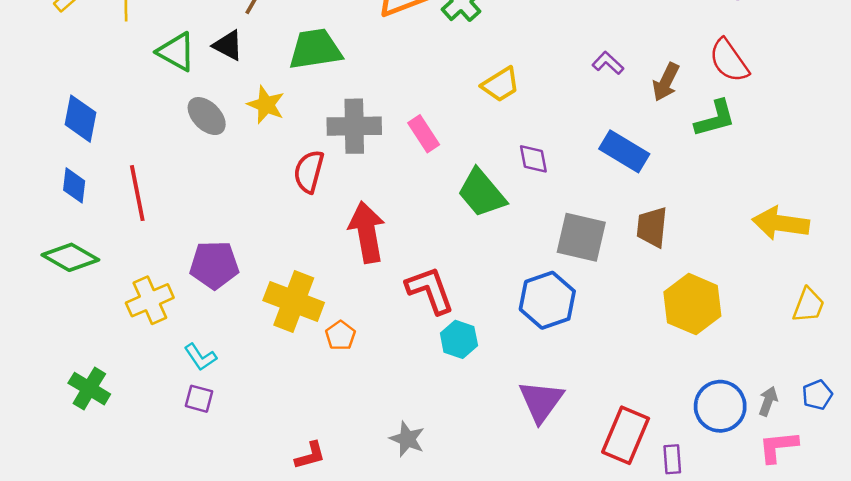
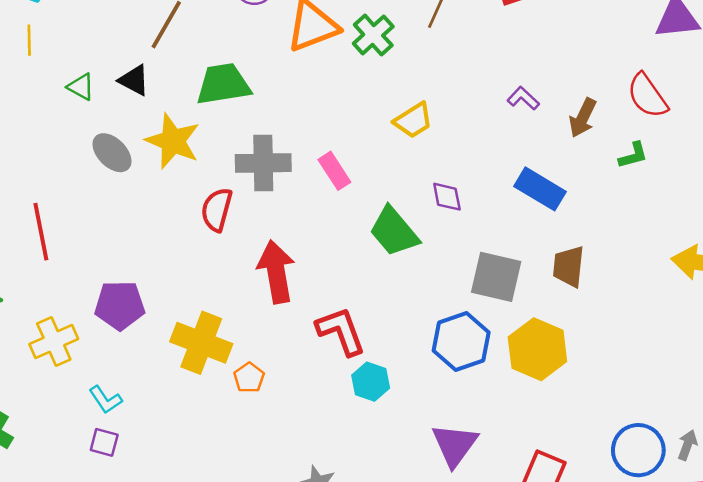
green triangle: (176, 52) -> (81, 87), size x0.7
yellow star: (266, 105) -> (173, 141), size x1.4
green L-shape: (715, 119) -> (633, 155), size x0.7
yellow hexagon: (692, 304) -> (537, 349), moved

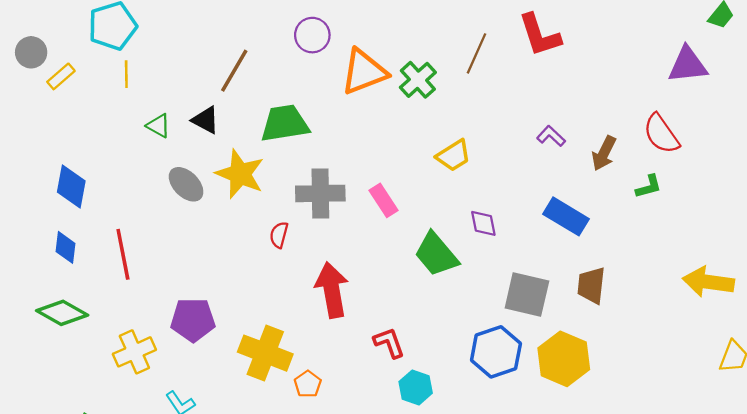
yellow line: (29, 40) -> (126, 74), moved
red semicircle: (217, 210) -> (279, 235), size x0.7
red L-shape: (341, 331) -> (389, 343), size x0.7

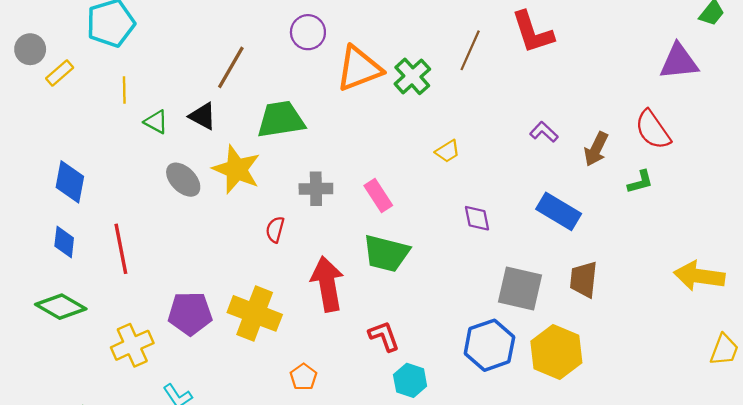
yellow line: (126, 74) -> (124, 90), moved
yellow trapezoid: (453, 156) -> (447, 151), size x0.7
gray cross: (320, 193) -> (316, 189), size x0.7
green trapezoid: (436, 254) -> (386, 253), moved, turned -36
yellow cross: (265, 353) -> (255, 313), moved

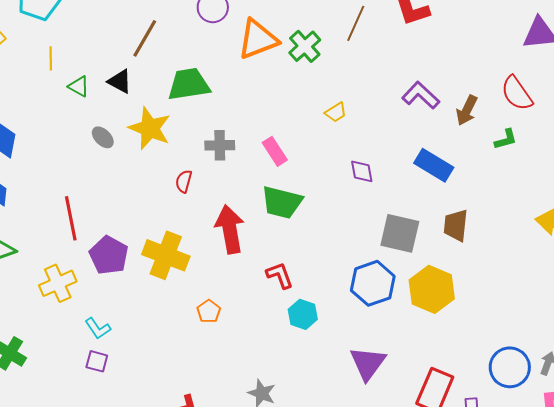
purple L-shape: (544, 132) -> (421, 95), size x1.5
gray ellipse: (183, 180) -> (103, 137), size x0.7
red line: (121, 249) -> (71, 218), moved
purple pentagon: (190, 313) -> (109, 255), turned 30

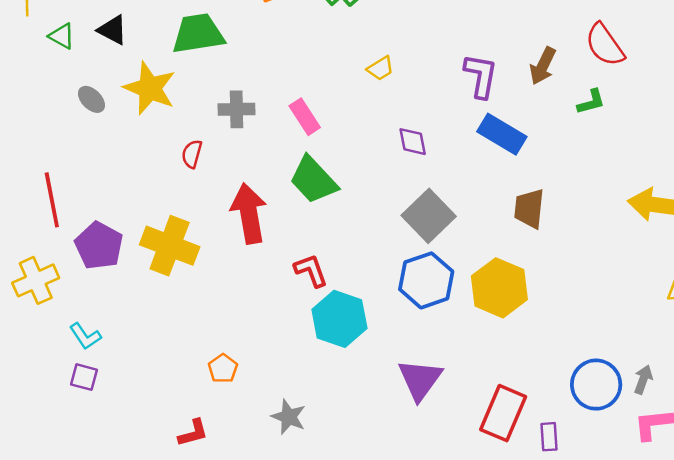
purple L-shape: (421, 95) -> (481, 76), moved, turned 57
green trapezoid: (282, 202) -> (313, 180), turned 33
gray square: (400, 233) -> (429, 216), moved, turned 33
orange pentagon: (209, 311) -> (223, 368), moved
cyan hexagon: (303, 314) -> (339, 319), size x1.5

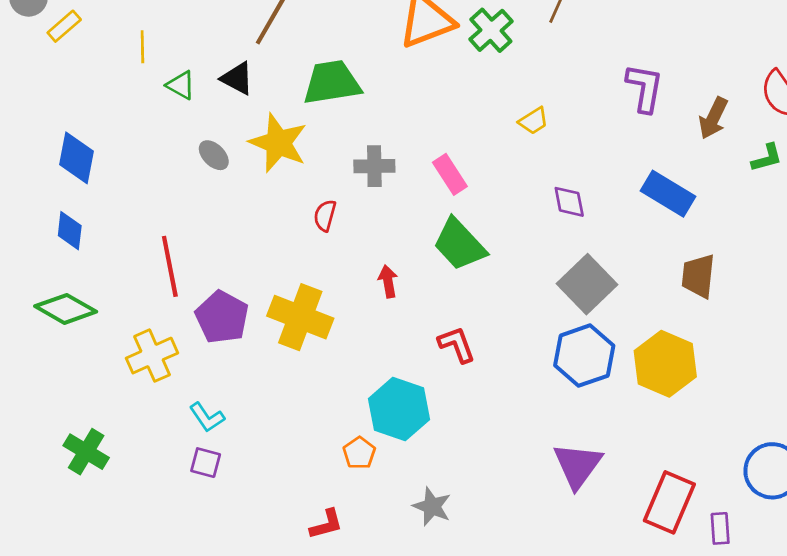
purple L-shape: (481, 76) -> (645, 88), moved
red arrow: (249, 213) -> (388, 281), size x0.5
cyan hexagon: (339, 319) -> (399, 409), moved

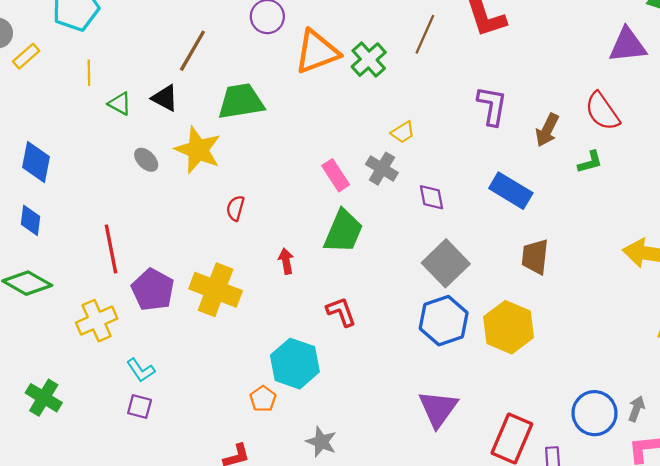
gray cross: (374, 166) -> (382, 169), moved, turned 32
green trapezoid: (459, 244) -> (343, 231), turned -114

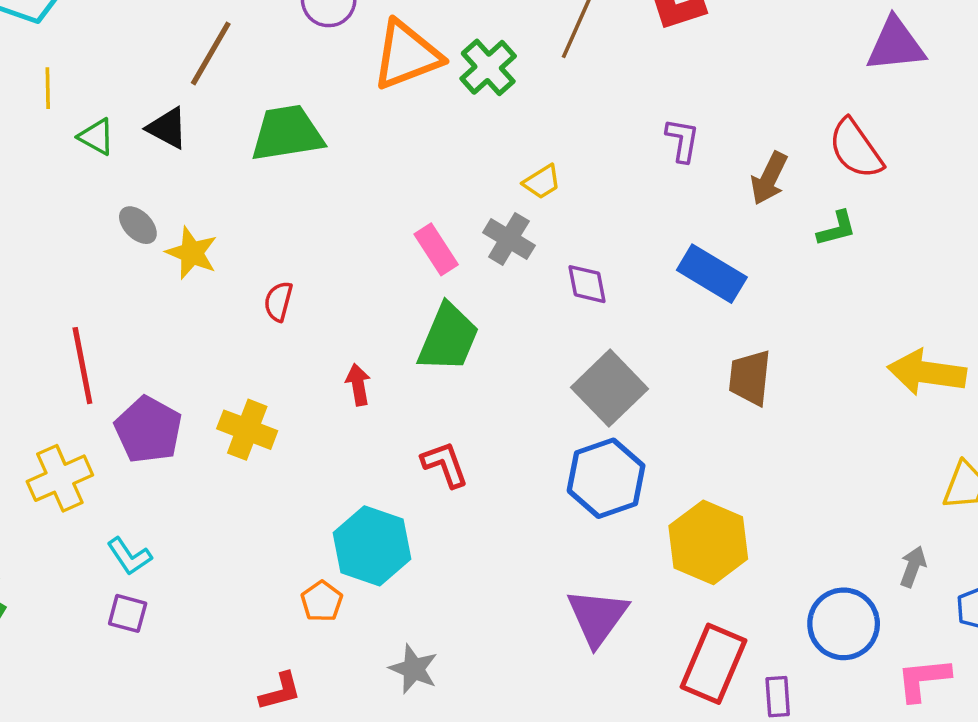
purple L-shape: (492, 106) -> (682, 140), size x0.7
yellow star: (198, 150) -> (192, 253), moved, size x0.7
yellow cross: (216, 290) -> (247, 430), size x0.7
yellow hexagon: (509, 327) -> (708, 542), moved
gray arrow: (636, 409) -> (913, 567), moved

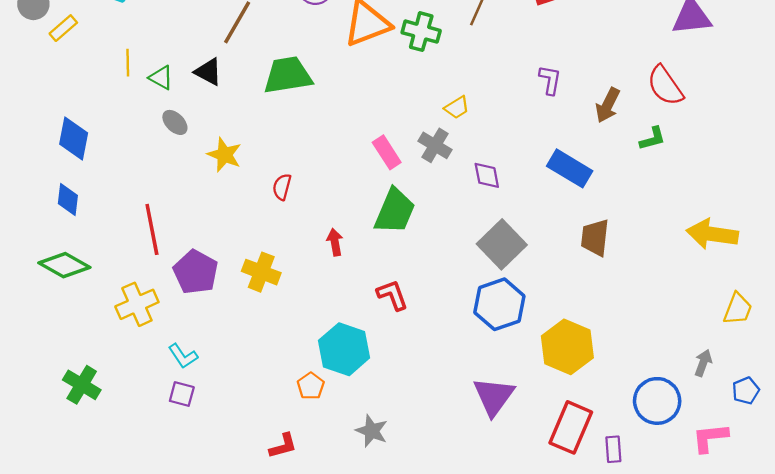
green cross: (488, 67) -> (421, 32), turned -33
yellow line: (48, 88) -> (128, 63), moved
gray ellipse: (138, 225) -> (175, 122), moved

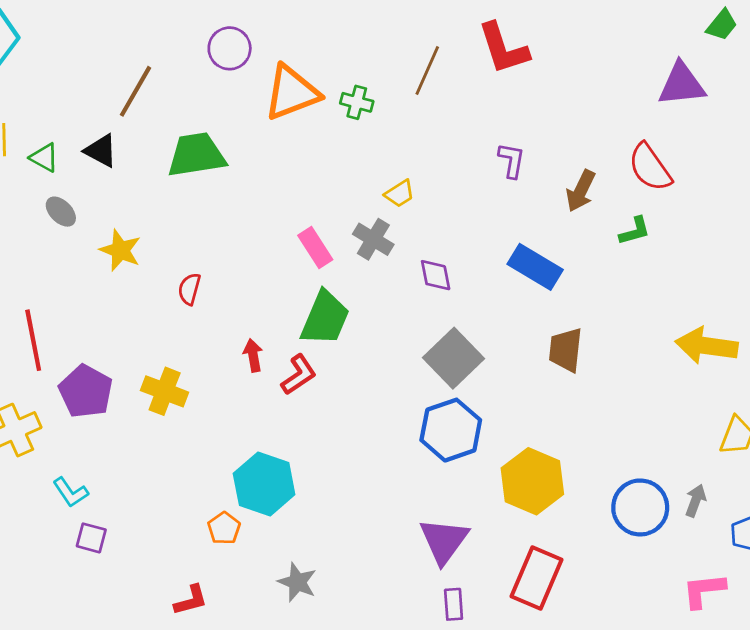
green cross: (421, 32) -> (357, 102), size x0.7
red L-shape: (392, 295) -> (299, 375), moved, turned 76
purple square: (182, 394) -> (91, 538), moved
blue circle: (657, 401) -> (640, 507), moved
purple rectangle: (613, 449) -> (454, 604), moved

